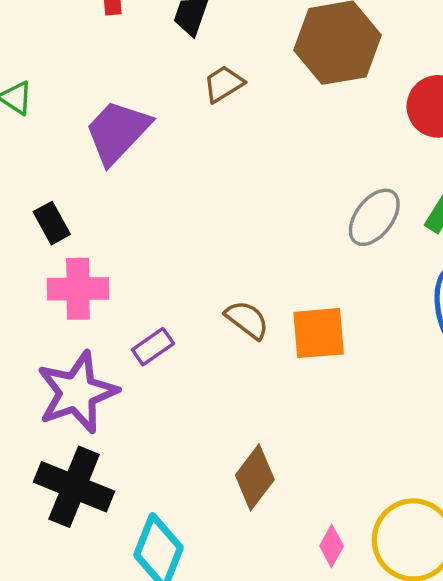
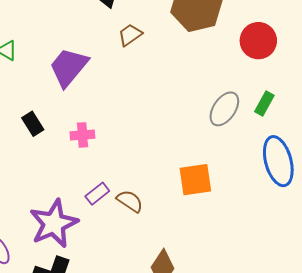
pink cross: (78, 289) -> (82, 135), moved, size x0.7
brown semicircle: (247, 320) -> (130, 201), moved

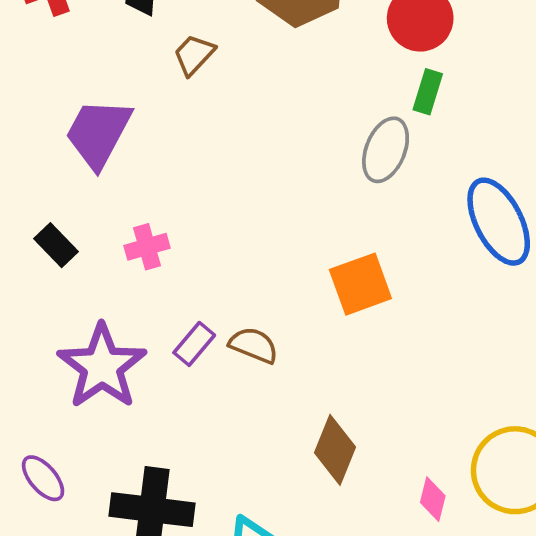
green rectangle: (264, 104) -> (428, 92), moved
purple star: (54, 224) -> (102, 366), moved

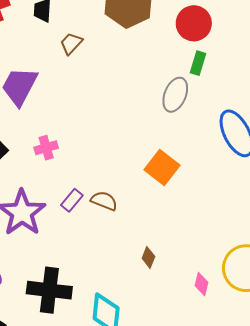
orange square: (360, 284) -> (162, 168), turned -32
brown diamond: (335, 450) -> (148, 257), size x0.6

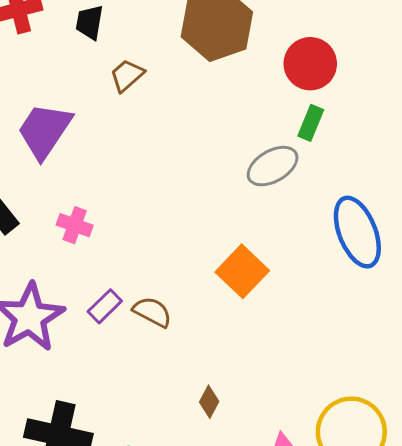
gray ellipse: (175, 95) -> (273, 166), turned 32
pink cross: (46, 148) -> (75, 225), turned 30

